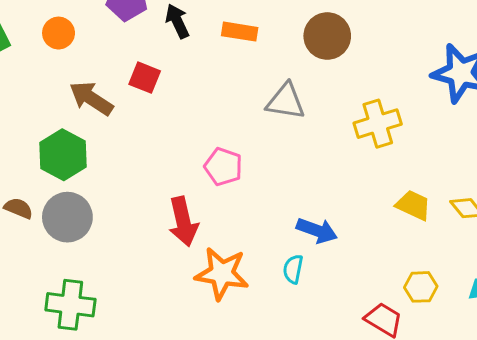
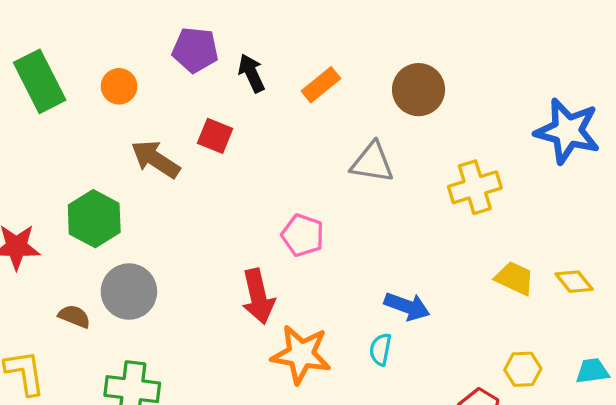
orange rectangle: (240, 32) -> (321, 85), turned -48
green hexagon: (63, 155) -> (94, 219), moved
brown semicircle: (18, 208) -> (74, 316), moved

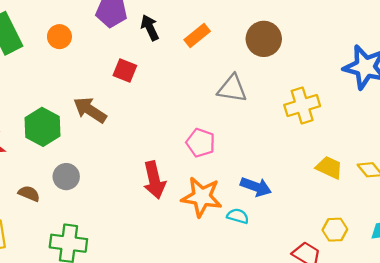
brown arrow: (155, 159) -> (90, 110), moved
pink pentagon: (303, 235) -> (201, 143), moved
gray circle: (129, 292) -> (66, 177), size x0.7
cyan semicircle: (380, 349) -> (238, 216), turned 95
orange star: (301, 354) -> (202, 197), moved

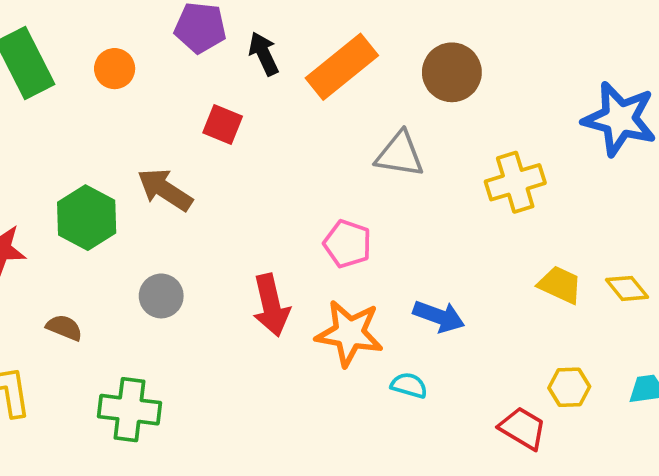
orange rectangle: (197, 35) -> (342, 67), size x1.6
gray circle: (66, 177) -> (161, 296), moved
cyan semicircle: (238, 216) -> (409, 385), moved

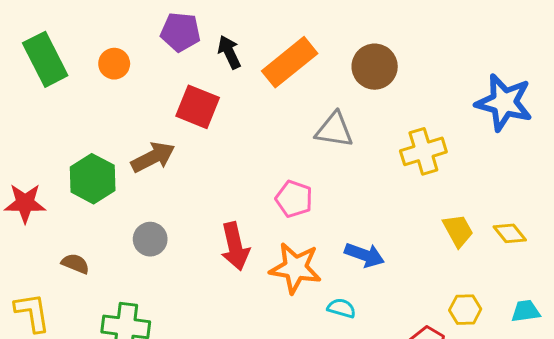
red square: (223, 125) -> (198, 107), size x1.4
brown arrow: (165, 190) -> (153, 157), turned 120
yellow trapezoid: (560, 285) -> (458, 231), turned 36

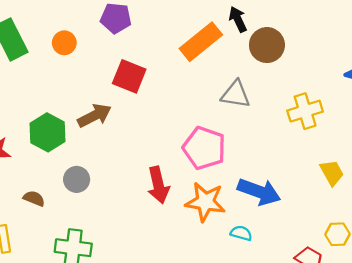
black arrow: (229, 52) -> (238, 19), moved
pink pentagon: (294, 199) -> (204, 148), size x1.5
gray circle: (150, 239) -> (77, 179), moved
blue arrow: (364, 255) -> (259, 192), size x1.4

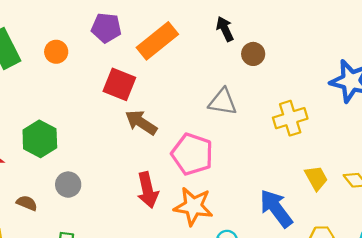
orange rectangle: (201, 42) -> (157, 41), moved
brown circle: (267, 45) -> (253, 54), size x0.7
brown arrow: (95, 116) -> (141, 123), moved, turned -120
blue arrow: (259, 192) -> (276, 208), moved, turned -147

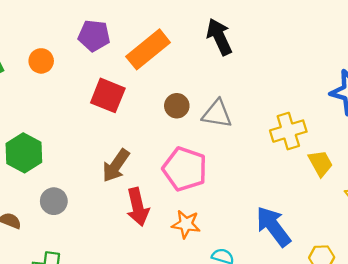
black arrow: (225, 29) -> (219, 37), size x1.4
brown circle: (253, 54) -> (177, 106), moved
brown arrow: (141, 123) -> (116, 166), moved, turned -88
yellow trapezoid: (316, 178) -> (320, 163), moved
orange star: (193, 206) -> (186, 224), size x0.7

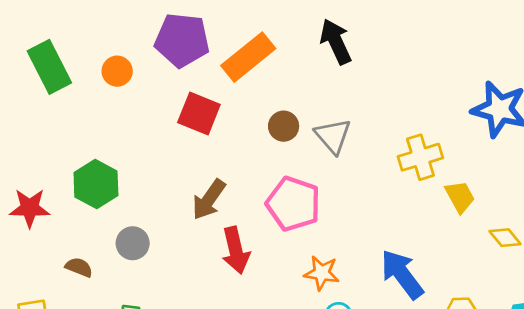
purple pentagon: (94, 36) -> (182, 40), size x1.4
gray triangle: (217, 114) -> (333, 136), turned 40
orange star: (186, 224) -> (322, 273), moved

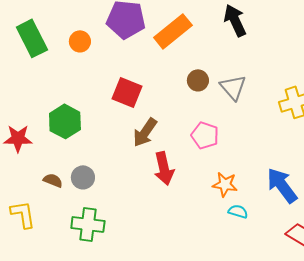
red square: (199, 113) -> (127, 92), moved
pink pentagon: (293, 204) -> (205, 135), size x0.7
gray circle: (133, 243) -> (83, 177), moved

